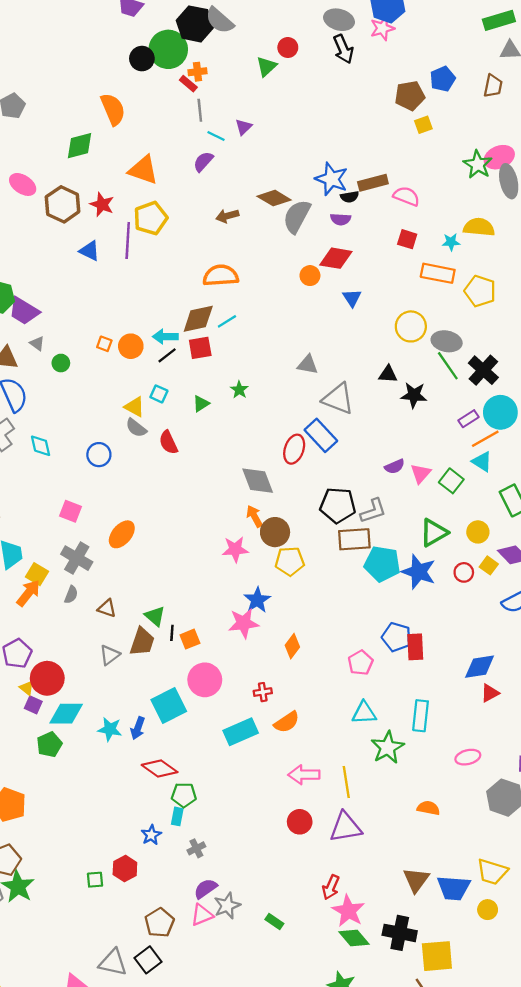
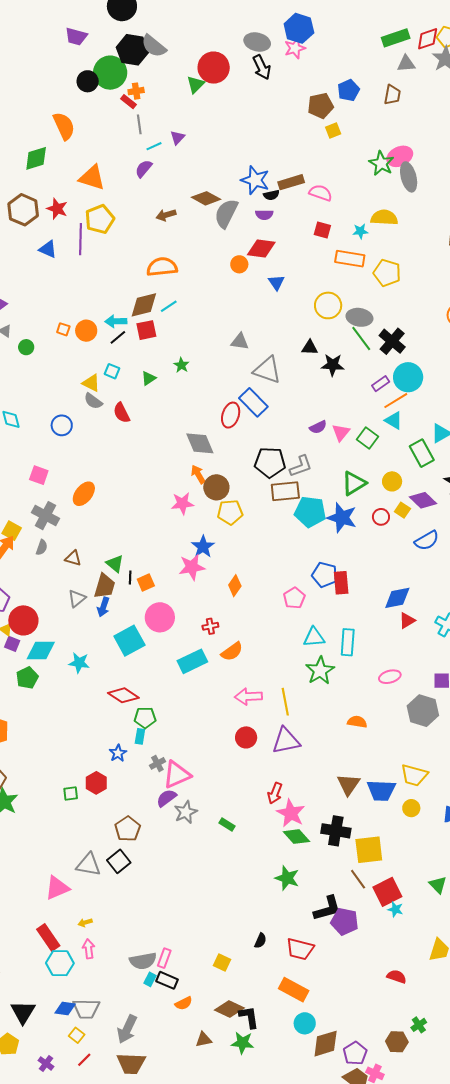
red circle: (288, 47) -> (214, 68), size x1.8
cyan line: (216, 136) -> (154, 146), turned -49
cyan triangle: (364, 713) -> (314, 637), moved
blue arrow: (138, 728) -> (103, 607), moved
pink triangle: (202, 915) -> (177, 775), moved, size x1.4

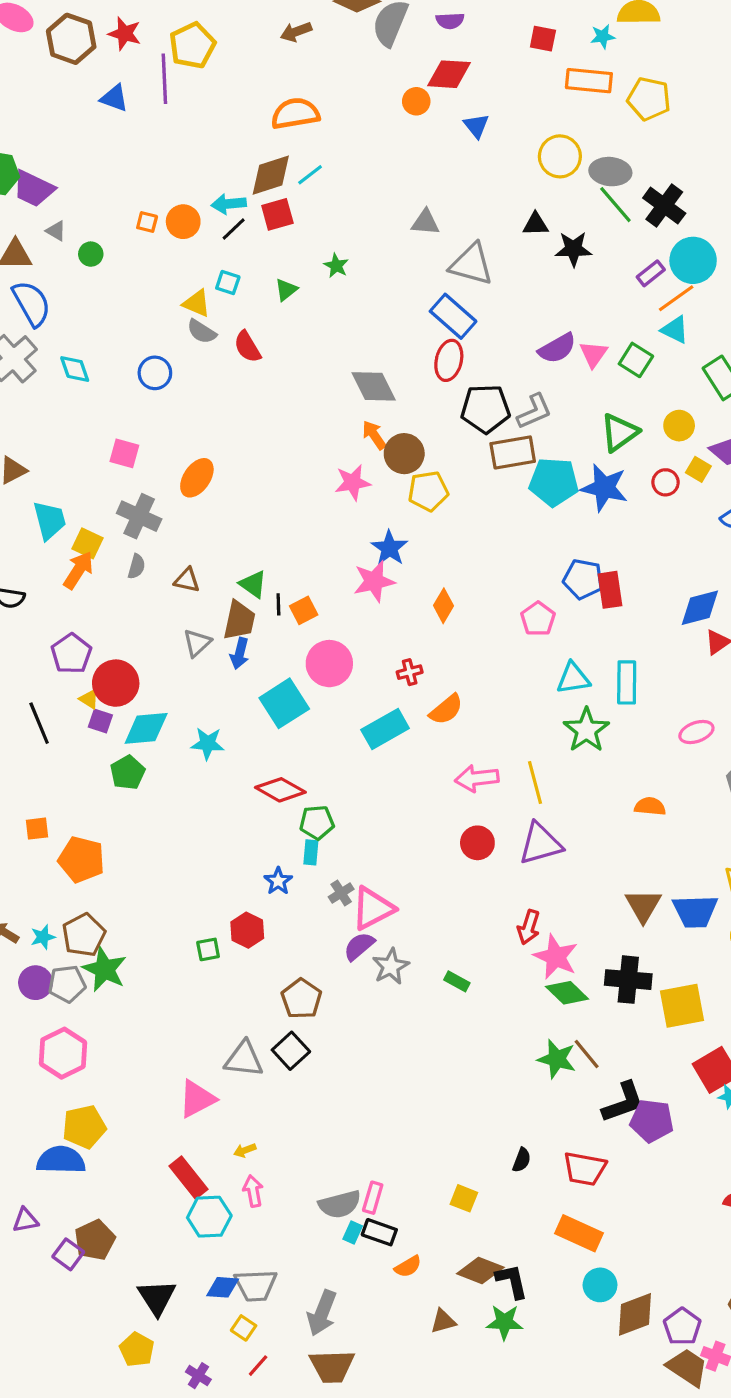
red ellipse: (231, 415) -> (449, 360), moved
purple semicircle: (318, 427) -> (557, 348), size x1.4
brown line: (358, 879) -> (587, 1054), moved

